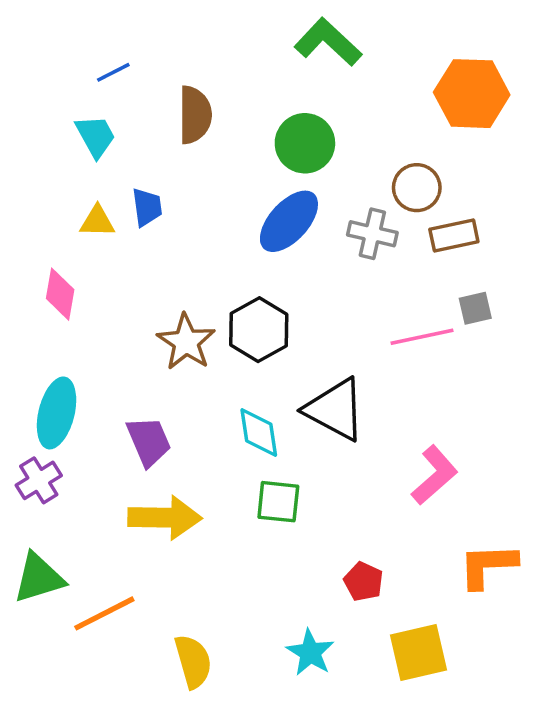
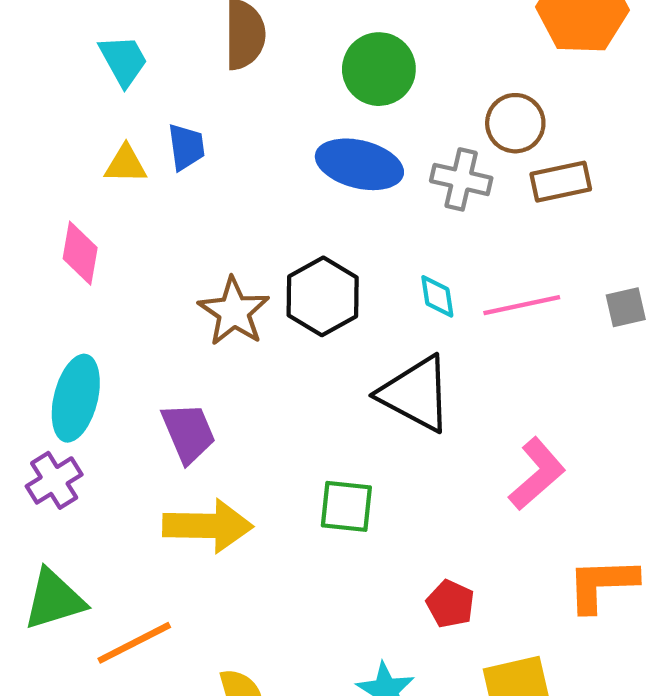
blue ellipse: (289, 221) -> (359, 164), turned 62
gray square: (475, 308) -> (626, 307), moved
cyan diamond: (259, 432) -> (437, 296), moved, size x0.7

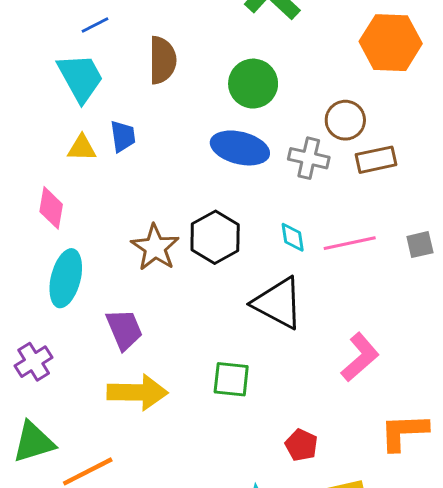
cyan trapezoid: (123, 60) -> (80, 78), size x1.4
cyan ellipse: (76, 398) -> (66, 278), moved

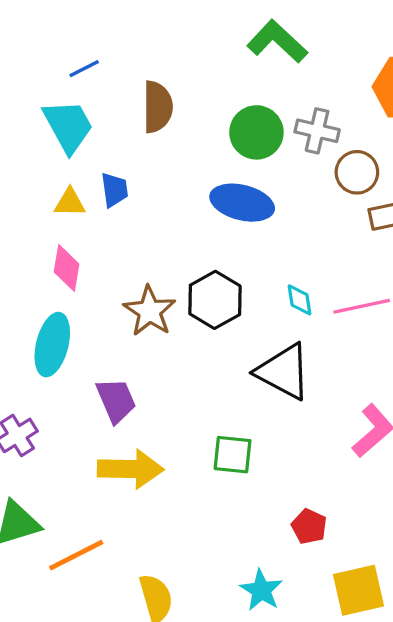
gray cross: (309, 158) -> (317, 131), moved
pink diamond: (51, 208) -> (67, 268), moved

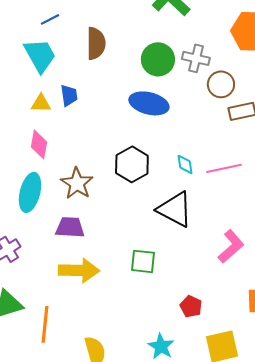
brown star: (150, 311) -> (77, 183), moved
purple trapezoid: (116, 400) -> (70, 227), turned -64
orange line: (76, 555) -> (45, 324), turned -57

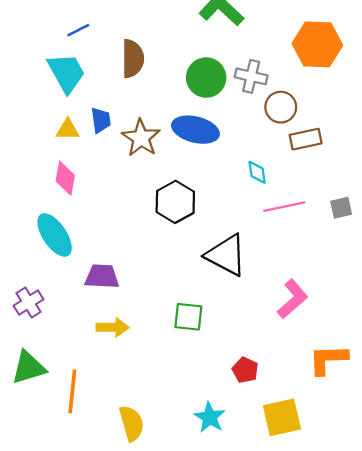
cyan diamond: (185, 164) -> (257, 172), moved
brown star: (77, 183) -> (141, 138), moved
cyan ellipse: (30, 192) -> (55, 235), turned -48
yellow arrow: (79, 270) -> (113, 327), size x0.7

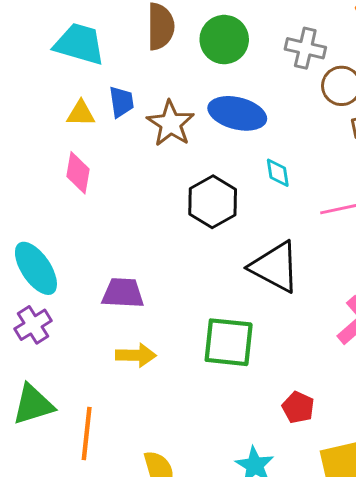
cyan trapezoid: (66, 73) -> (79, 44), turned -45
green circle: (206, 78) -> (224, 40), moved
cyan diamond: (257, 172) -> (278, 173), moved
cyan ellipse: (55, 235) -> (36, 268), moved
green square: (188, 317) -> (229, 342), size x1.4

